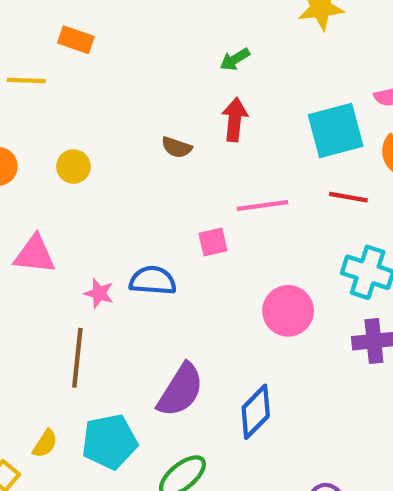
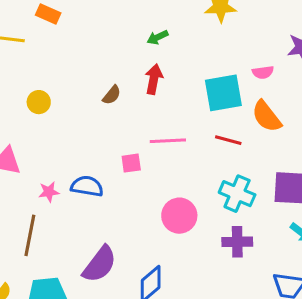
brown semicircle: (177, 147) -> (112, 95), turned -75
pink star: (99, 293) -> (49, 192), turned -30

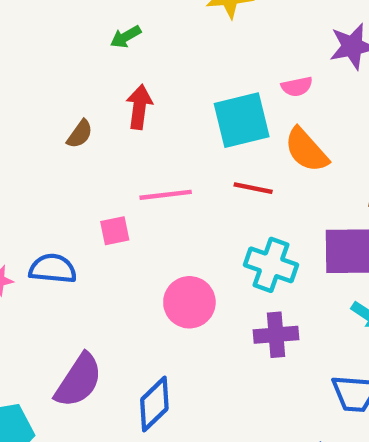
green arrow: (158, 37) -> (126, 37), moved

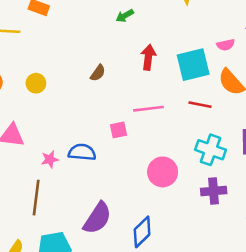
red arrow: (139, 107) -> (148, 57), moved

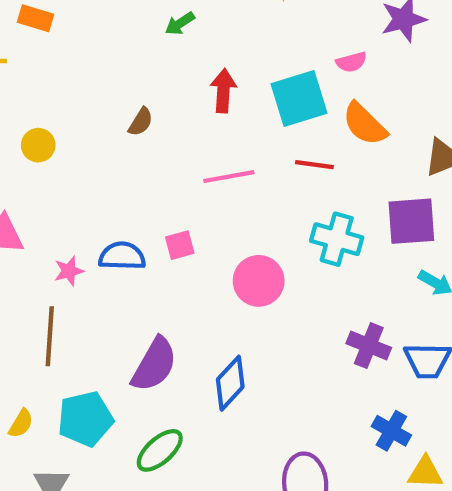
pink square: (118, 130) -> (180, 245), moved
purple cross: (214, 191) -> (369, 346), moved, turned 30

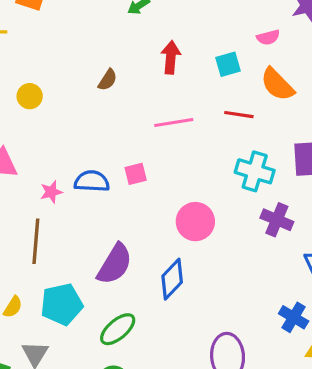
cyan square: (299, 99) -> (228, 64), size x0.6
pink circle: (259, 281) -> (195, 222), moved
purple cross: (369, 346) -> (277, 220), moved

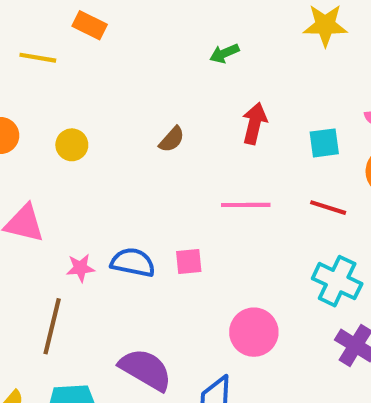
purple semicircle: (115, 264) -> (146, 370), turned -99

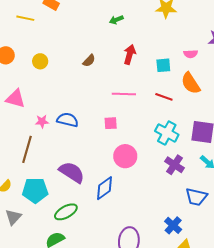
pink square: (189, 262) -> (111, 123), moved

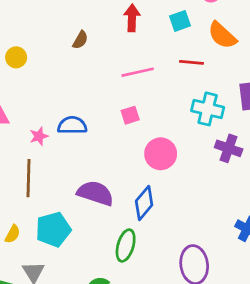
green ellipse: (66, 212) -> (126, 245), moved, turned -30

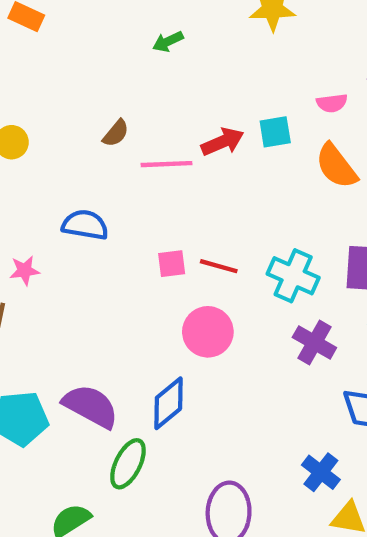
red arrow: (132, 18) -> (223, 142), moved, turned 55
red line: (192, 62) -> (219, 266), moved
pink line: (138, 72) -> (166, 164), moved
blue semicircle: (72, 125) -> (85, 225), moved
purple semicircle: (95, 193) -> (91, 406), moved

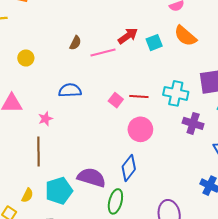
cyan square: (275, 132) -> (154, 43), moved
pink square: (172, 264) -> (116, 100), turned -32

